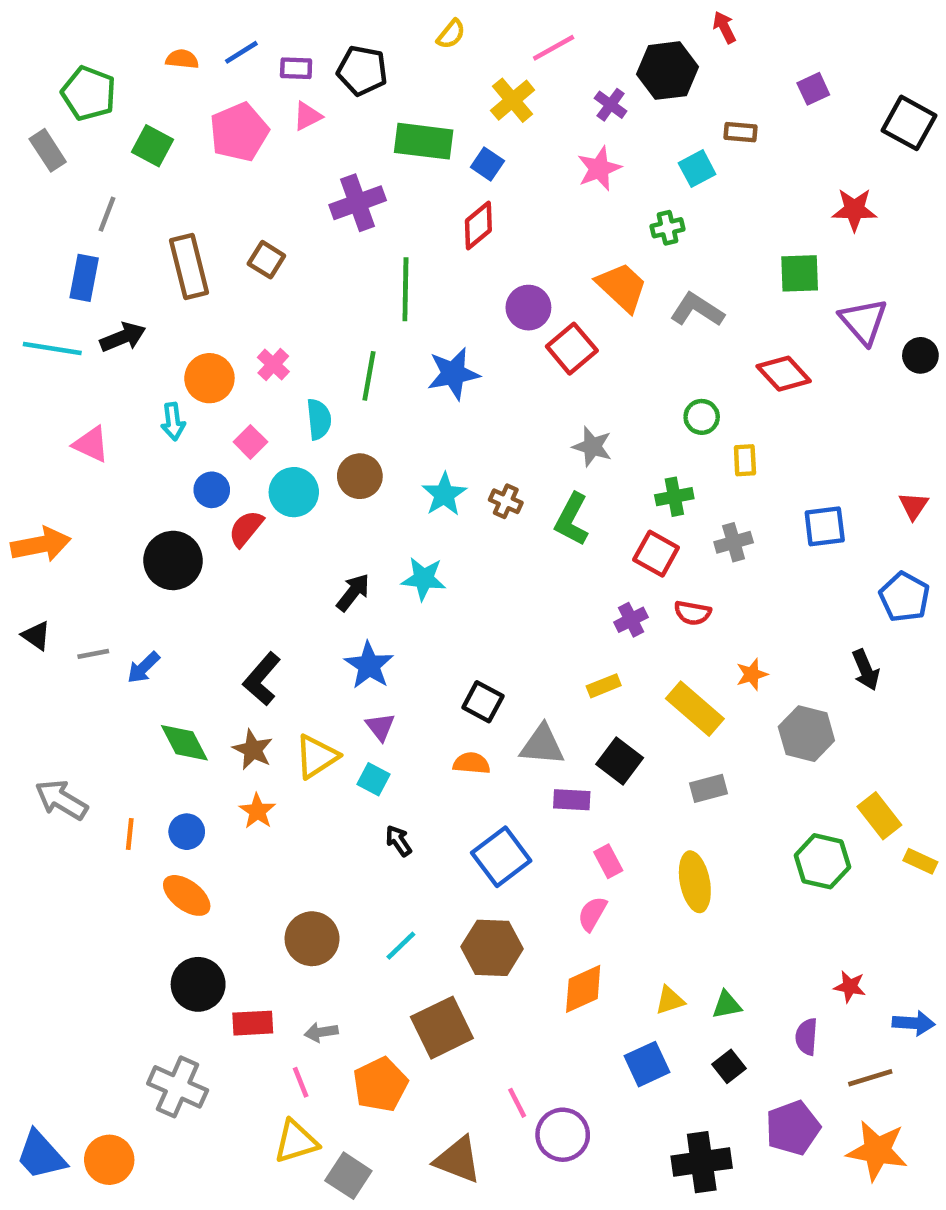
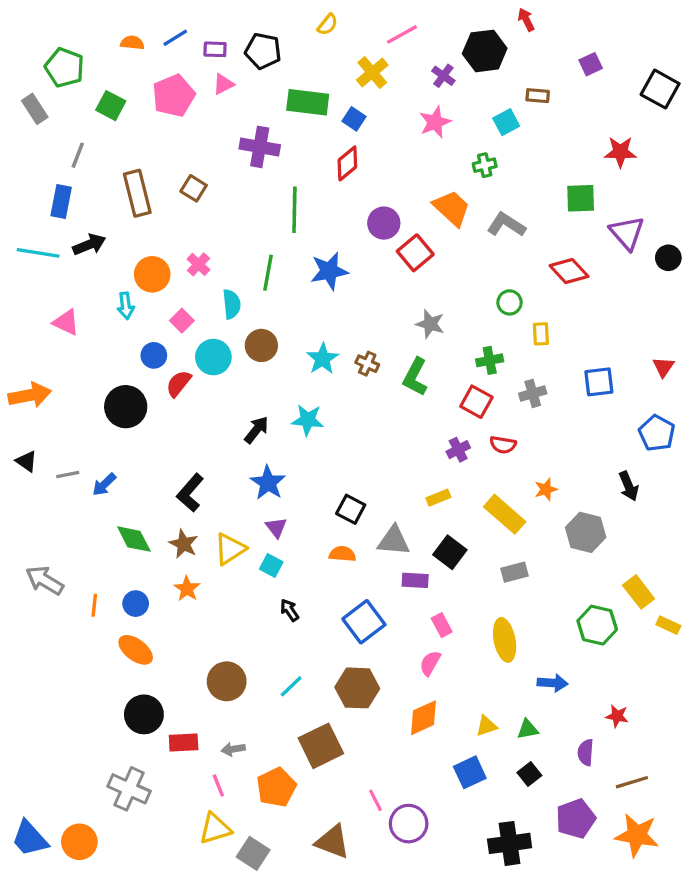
purple cross: (358, 203) -> (260, 147), turned 30
blue arrow: (914, 1023) -> (553, 683), moved

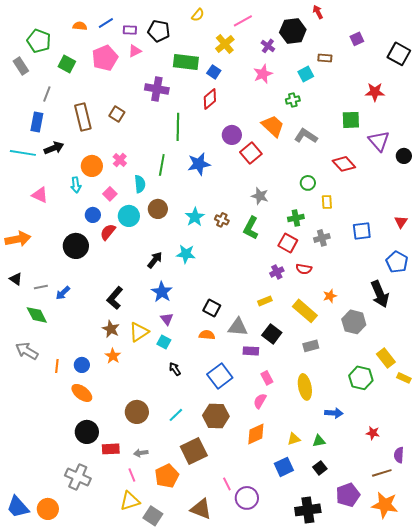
black arrow: (629, 486) -> (380, 294), size x1.5
green diamond: (134, 539) -> (37, 315), moved
purple semicircle: (586, 752) -> (399, 455), moved

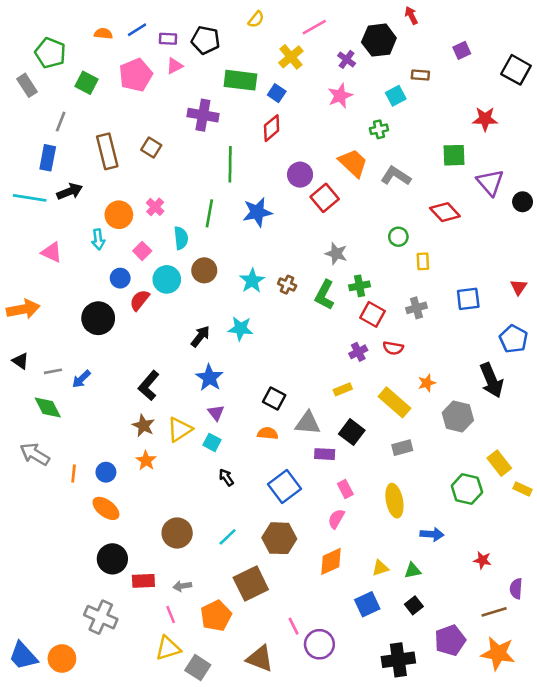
green cross: (296, 218) -> (360, 286), moved

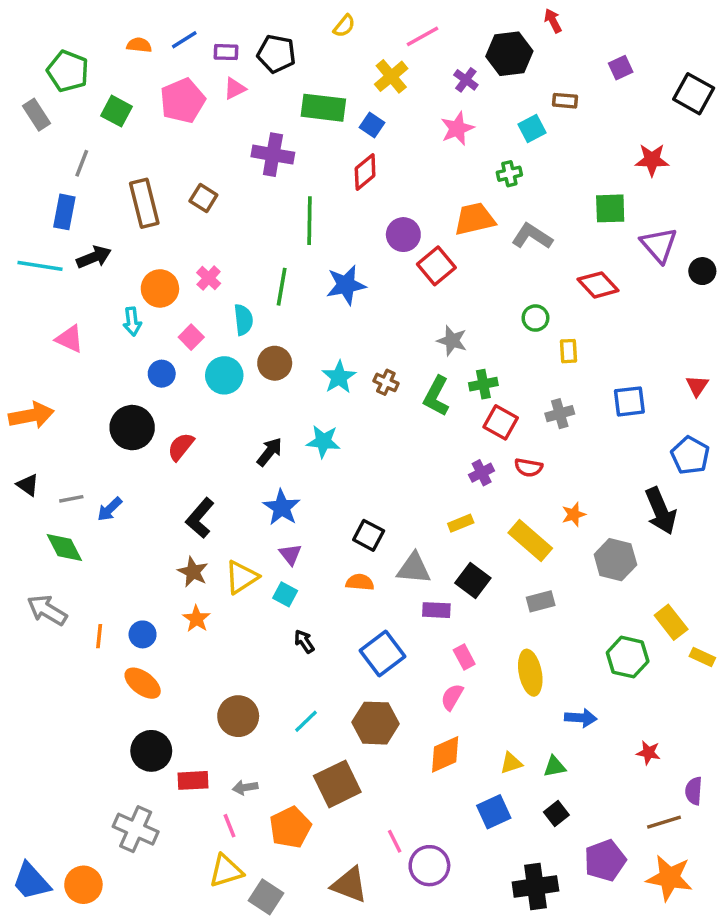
orange trapezoid: (353, 163) -> (475, 219), turned -56
red semicircle: (140, 300) -> (181, 447), moved

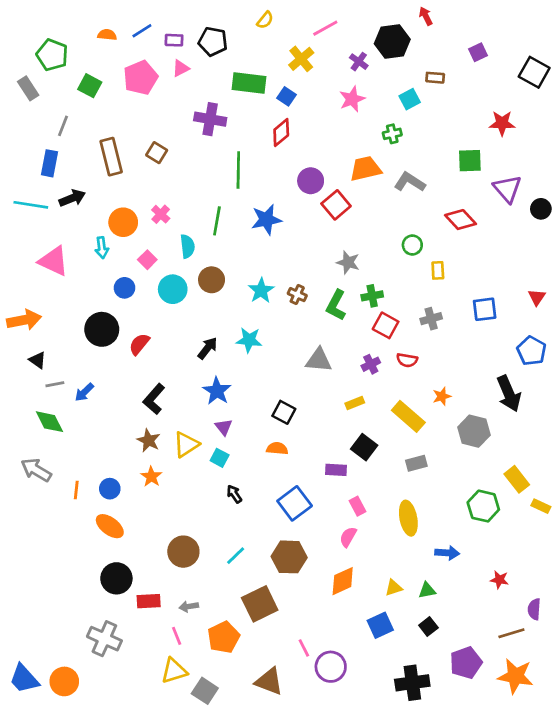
pink triangle: (70, 339) -> (54, 261), size x1.4
black triangle: (28, 485) -> (37, 360), moved
gray triangle: (414, 568) -> (319, 360), moved

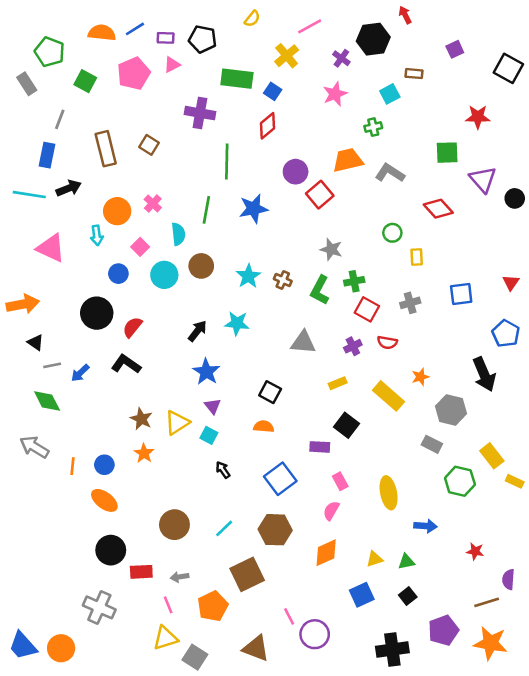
orange semicircle: (107, 35) -> (102, 33), size x1.5
black L-shape: (154, 399) -> (126, 364), moved, turned 84
gray rectangle: (416, 463) -> (432, 444), moved, turned 42

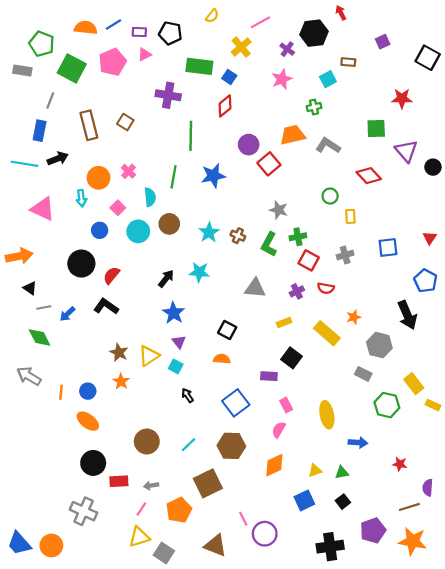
green square: (85, 81) -> (72, 68), size x1.5
gray rectangle: (27, 84) -> (22, 71), turned -48
pink line: (168, 605) -> (141, 509), turned 56

